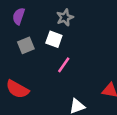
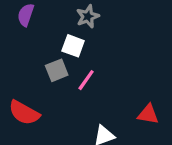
gray square: (26, 45) -> (57, 70), moved

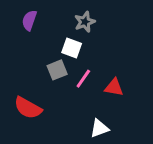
red triangle: (148, 114) -> (114, 87), moved

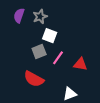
gray star: (85, 22) -> (40, 17), moved
red semicircle: (28, 108) -> (34, 79), moved

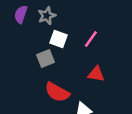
pink line: (58, 58) -> (91, 39), moved
red semicircle: (34, 79) -> (57, 92), moved

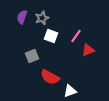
gray square: (45, 58) -> (32, 56), moved
red triangle: (96, 74) -> (88, 50), moved, turned -32

